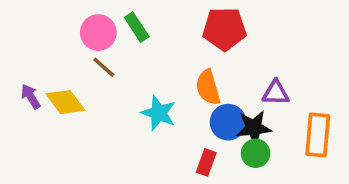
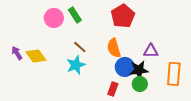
red pentagon: (224, 29) -> (123, 16), turned -30
brown line: (104, 67) -> (80, 47), moved
cyan star: (159, 113) -> (76, 65), moved, turned 30

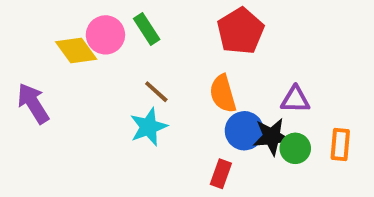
purple arrow: (17, 53) -> (33, 103), size x1.5
yellow diamond: (36, 56) -> (76, 51), moved
orange rectangle: (174, 74) -> (340, 144), size x0.7
green circle: (140, 84) -> (295, 148), moved

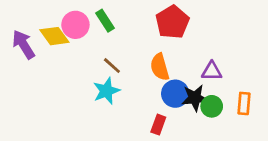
purple arrow: (33, 103) -> (23, 44), moved

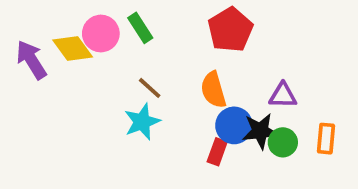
red rectangle: (158, 125) -> (217, 152), moved

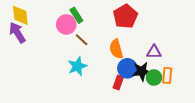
pink circle: (101, 33) -> (66, 24), moved
yellow diamond: (73, 49) -> (20, 15), moved, turned 30
brown line: (150, 88) -> (82, 40), moved
orange rectangle: (326, 139) -> (167, 75), moved

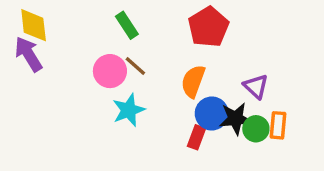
pink circle: (66, 24) -> (110, 71), moved
orange semicircle: (116, 49) -> (193, 81), turned 36
purple triangle: (154, 52) -> (256, 86), turned 42

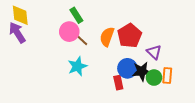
red pentagon: (208, 27) -> (129, 36), moved
pink circle: (110, 71) -> (69, 32), moved
orange semicircle: (193, 81) -> (107, 37), moved
red rectangle: (197, 137) -> (118, 83), turned -32

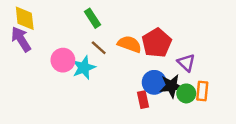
pink circle: (69, 32) -> (63, 60), moved
orange semicircle: (107, 37) -> (130, 44), turned 90
cyan star: (77, 66) -> (84, 68), moved

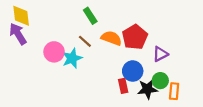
green rectangle: (93, 18) -> (90, 16), moved
purple triangle: (186, 63) -> (160, 54), turned 49
black star: (171, 86) -> (148, 89), moved
orange rectangle: (202, 91) -> (174, 91), moved

